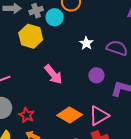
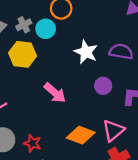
white star: (86, 43) -> (86, 52), size x1.5

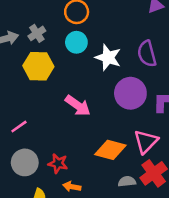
cyan circle: (46, 29) -> (76, 42), moved
purple semicircle: (121, 52) -> (147, 54), turned -110
purple circle: (103, 86) -> (130, 93), size x1.6

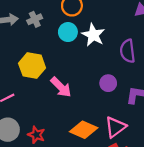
white star: (108, 57) -> (93, 35), moved
yellow hexagon: (38, 66) -> (32, 66), moved
purple circle: (130, 93) -> (108, 83), size x0.6

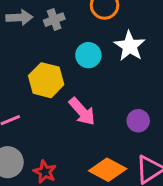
cyan circle: (68, 32) -> (88, 55), moved
purple circle: (108, 83) -> (138, 121), moved

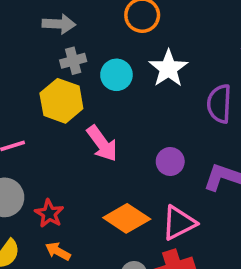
gray arrow: (19, 17) -> (59, 24), moved
gray cross: (54, 20) -> (73, 61), moved

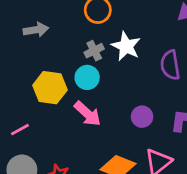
gray cross: (73, 61) -> (94, 51), moved
cyan circle: (116, 75) -> (87, 77), moved

